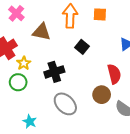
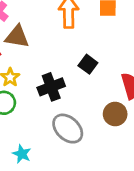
brown triangle: (42, 32) -> (17, 37), moved
black square: (82, 47) -> (88, 64), moved

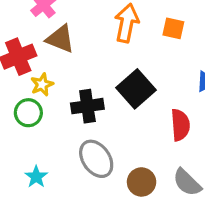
black square: (88, 64) -> (136, 89), size x1.6
brown circle: (115, 114) -> (142, 182), moved

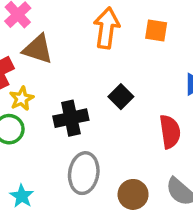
black square: (136, 89) -> (121, 97), size x0.6
gray ellipse: (96, 159) -> (84, 173), turned 48

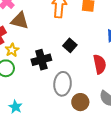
gray ellipse: (84, 173) -> (63, 84), moved

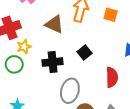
brown triangle: (20, 21) -> (54, 24), moved

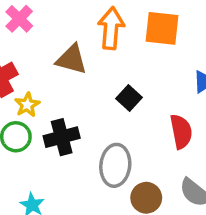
orange square: (111, 15) -> (162, 28), size x1.5
black cross: (53, 62) -> (62, 137), moved

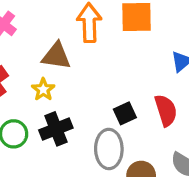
black square: (129, 98) -> (125, 113), moved, turned 30
yellow star: (27, 105) -> (43, 89), moved

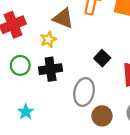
black square: (125, 113) -> (102, 58), moved, turned -35

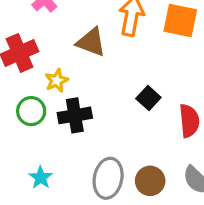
yellow star: (48, 39) -> (57, 81), moved
gray ellipse: (84, 92) -> (108, 178), moved

